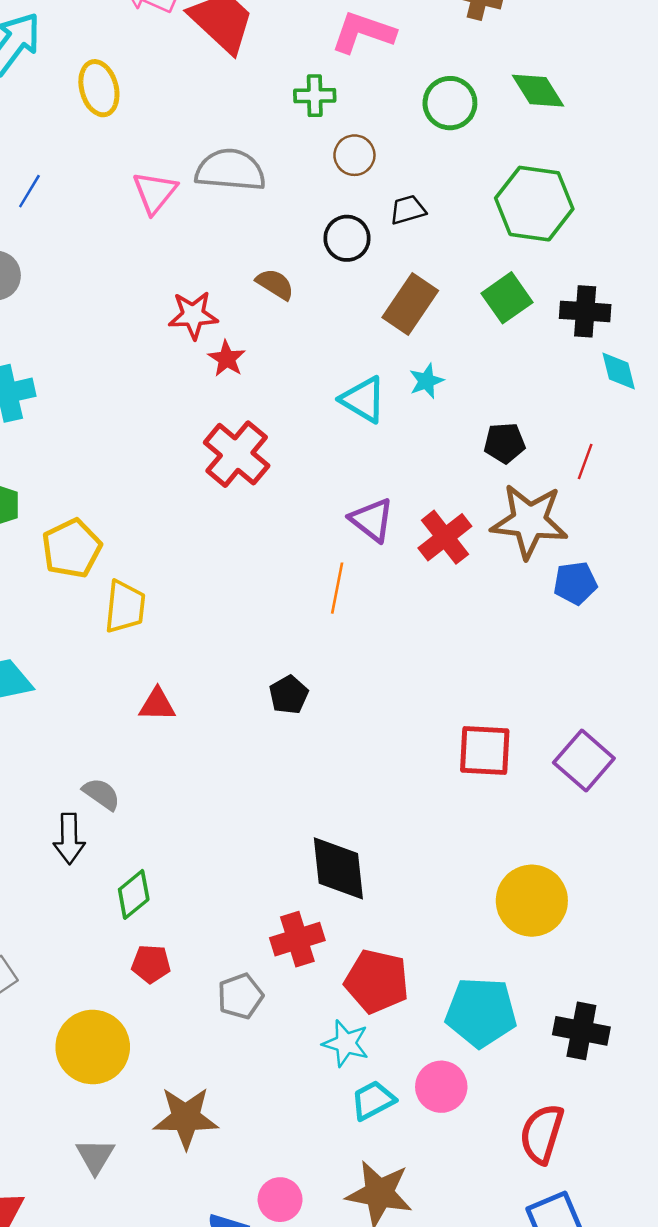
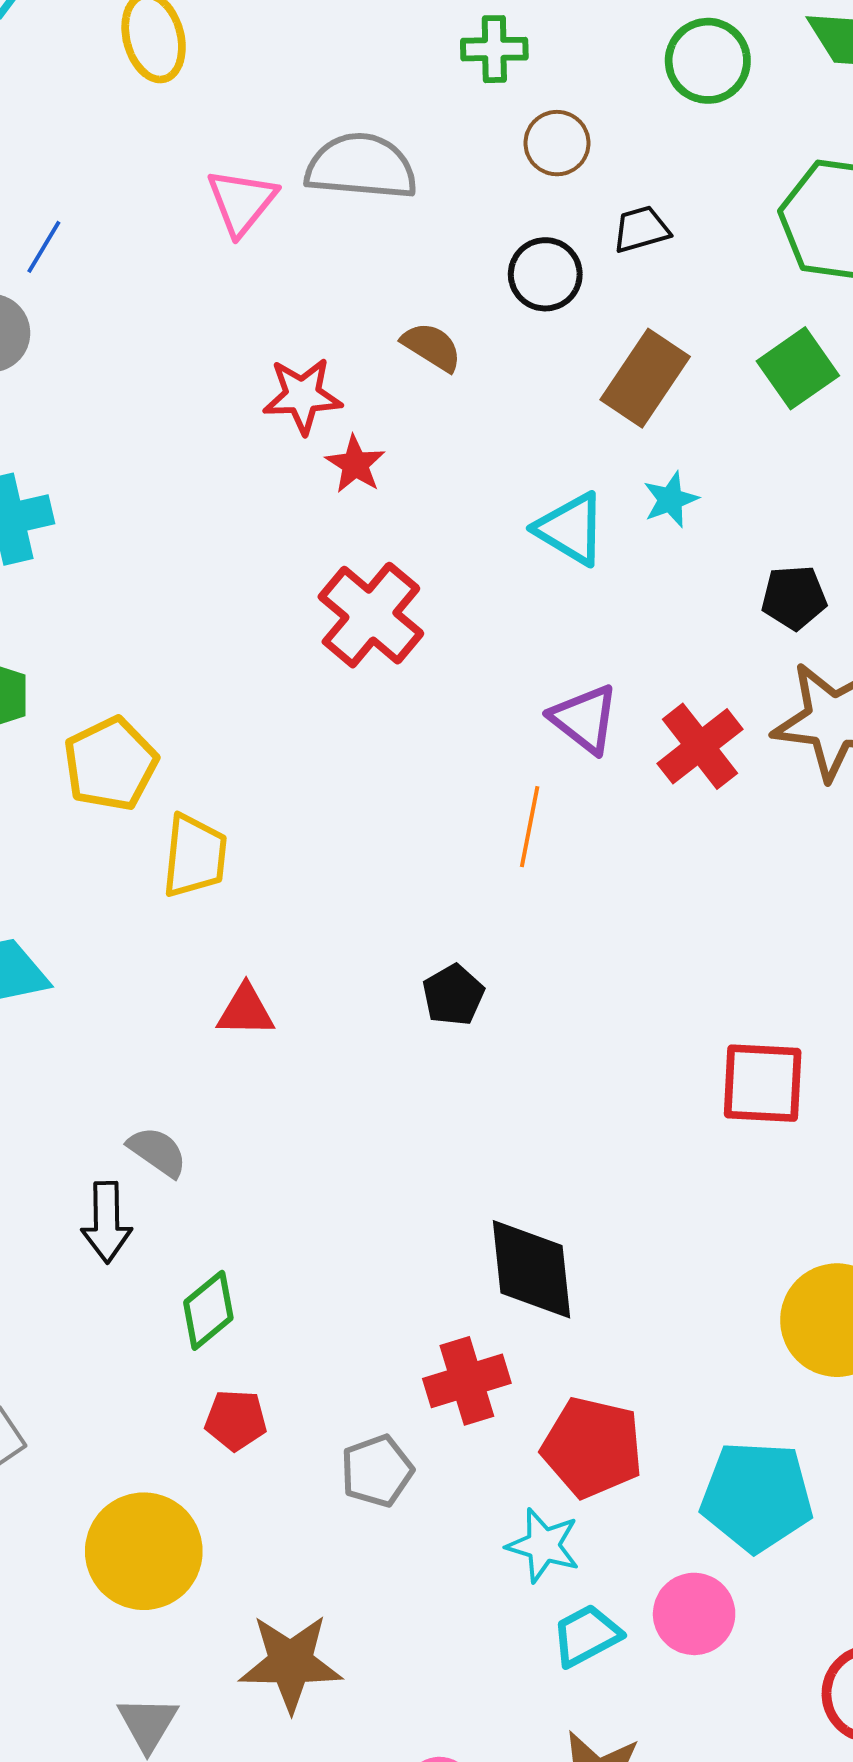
blue line: (29, 191) -> (44, 247), moved

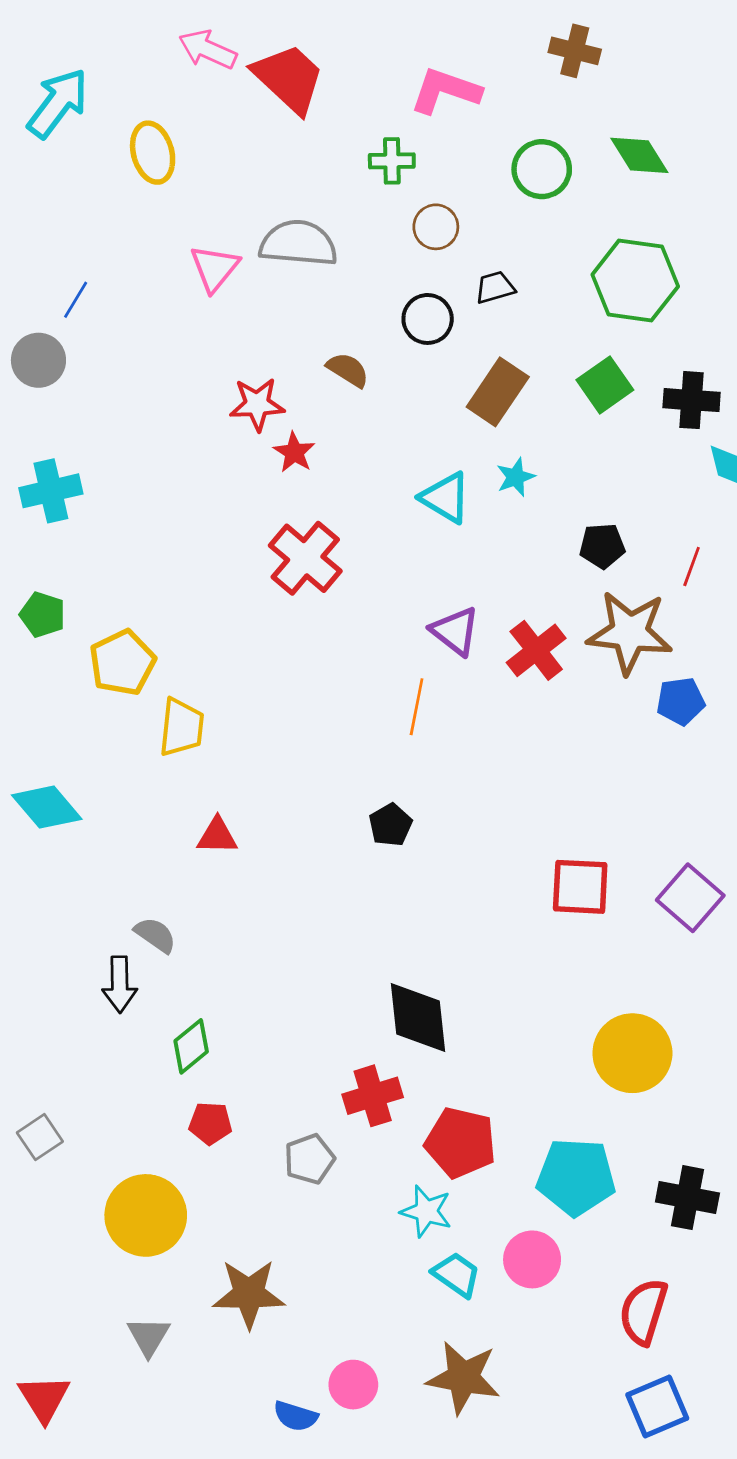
black pentagon: (453, 995) -> (390, 825), moved
cyan trapezoid: (586, 1635) -> (456, 1275), turned 63

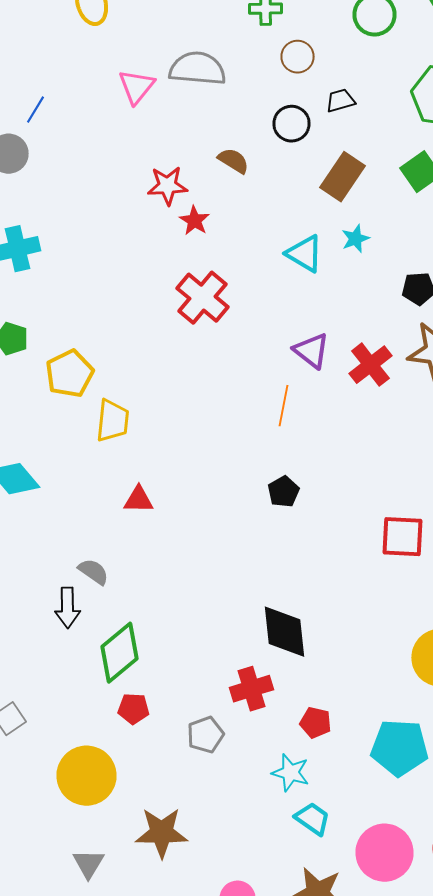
black pentagon: (390, 825) -> (284, 492), moved
green diamond: (191, 1046) -> (120, 653), size x1.5
red pentagon: (461, 1143) -> (316, 723), size x0.6
pink circle: (532, 1259) -> (384, 853), moved, size x1.4

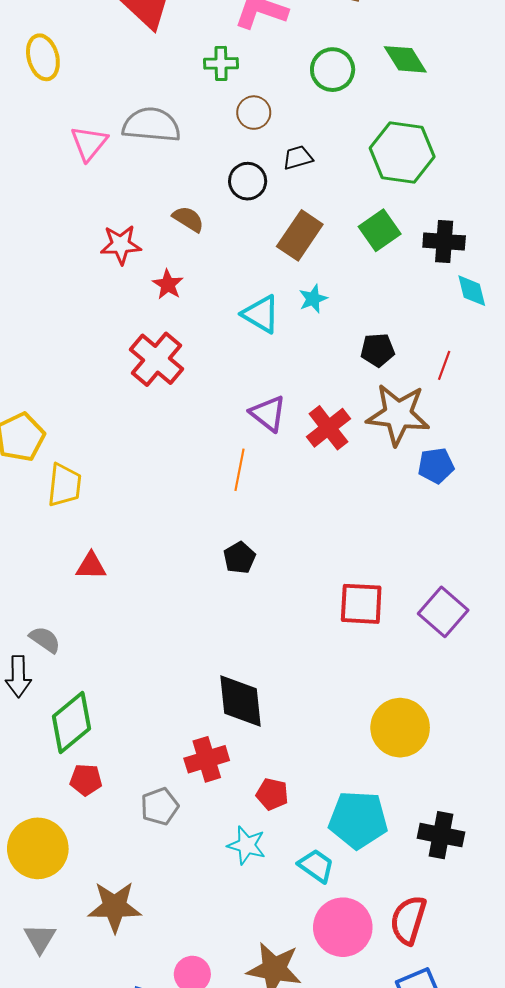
red star: (194, 221) -> (168, 284), moved
cyan trapezoid: (312, 819) -> (316, 866), moved

